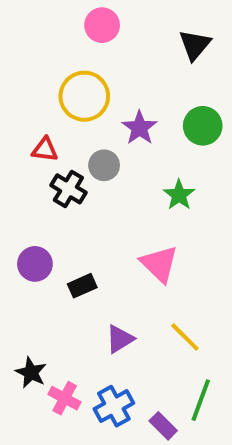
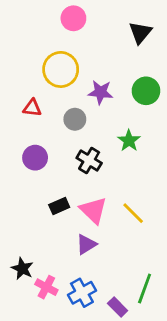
purple star: (140, 128) -> (100, 92), turned -30
black cross: (68, 189) -> (89, 160), moved
purple circle: (35, 264) -> (35, 158), moved
pink triangle: (159, 264) -> (93, 210), moved
yellow line: (185, 337) -> (133, 213), moved

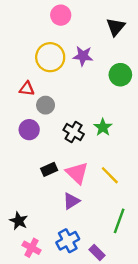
purple star: (100, 92) -> (83, 56), moved
gray circle: (75, 119) -> (46, 105), moved
green star: (129, 141) -> (103, 127), moved
pink cross: (46, 287) -> (32, 248), moved
green line: (145, 288) -> (119, 221), moved

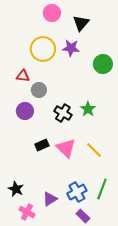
black triangle: (116, 27) -> (81, 23), moved
purple triangle: (71, 201) -> (50, 199), moved
blue cross: (68, 241) -> (77, 192), moved

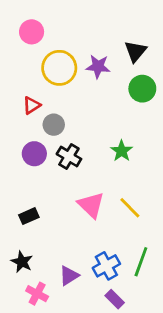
pink circle: (52, 13) -> (32, 32), moved
black triangle: (81, 23) -> (135, 51), moved
red triangle: (23, 76) -> (32, 105), turned -40
black cross: (63, 113) -> (69, 156), moved
black rectangle: (42, 145) -> (29, 216), moved

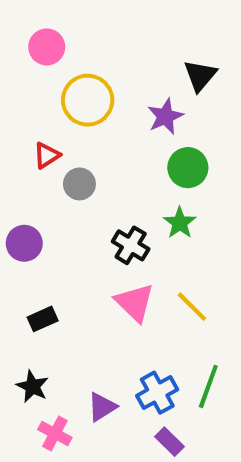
purple star: (98, 66) -> (165, 116), moved, turned -30
green circle: (142, 89) -> (188, 168), moved
purple circle: (34, 154) -> (24, 243), moved
black cross: (69, 156) -> (131, 245), moved

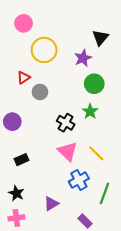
blue cross: (157, 393) -> (79, 180), moved
pink cross: (55, 433) -> (16, 218), moved, turned -35

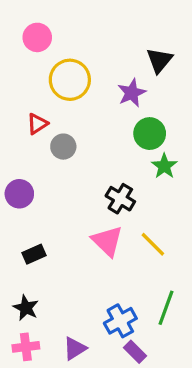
green star: (90, 111) -> (164, 166), moved
black cross: (66, 123) -> (120, 199), moved
blue cross: (79, 180) -> (120, 321), moved
purple triangle: (51, 204) -> (75, 348), moved

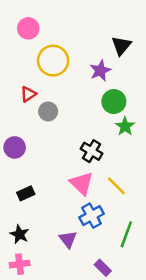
blue cross: (120, 321) -> (92, 216), moved
purple triangle: (75, 348) -> (68, 239), moved, turned -36

